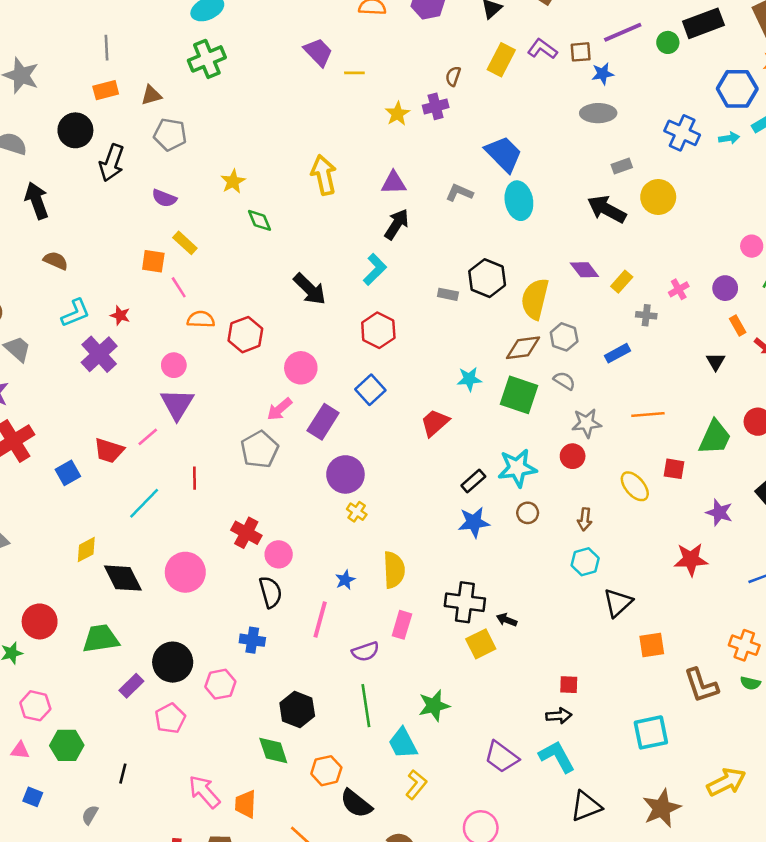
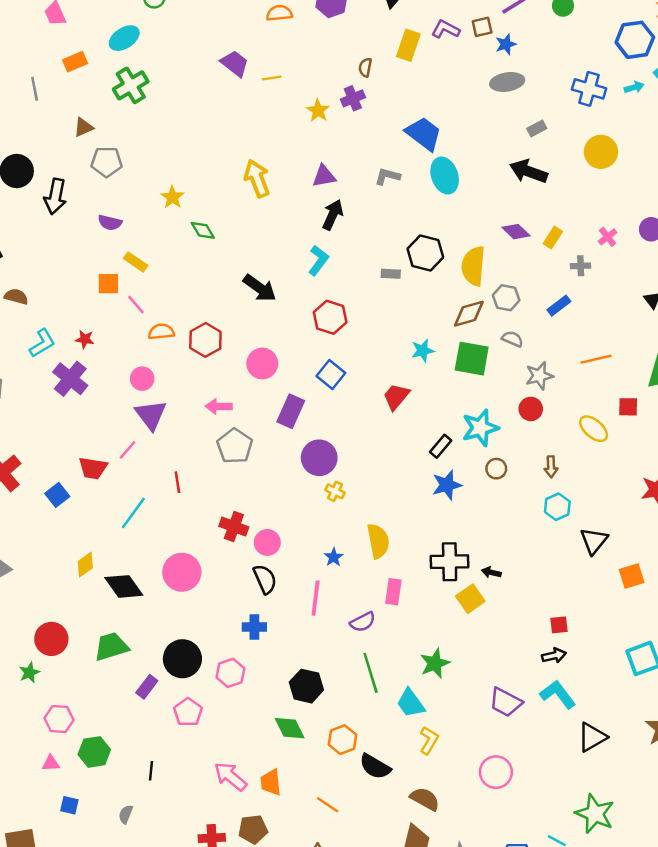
orange rectangle: (106, 90) -> (75, 62), moved
yellow circle: (658, 197) -> (601, 152), moved
pink arrow: (279, 409) -> (219, 406), moved, turned 50

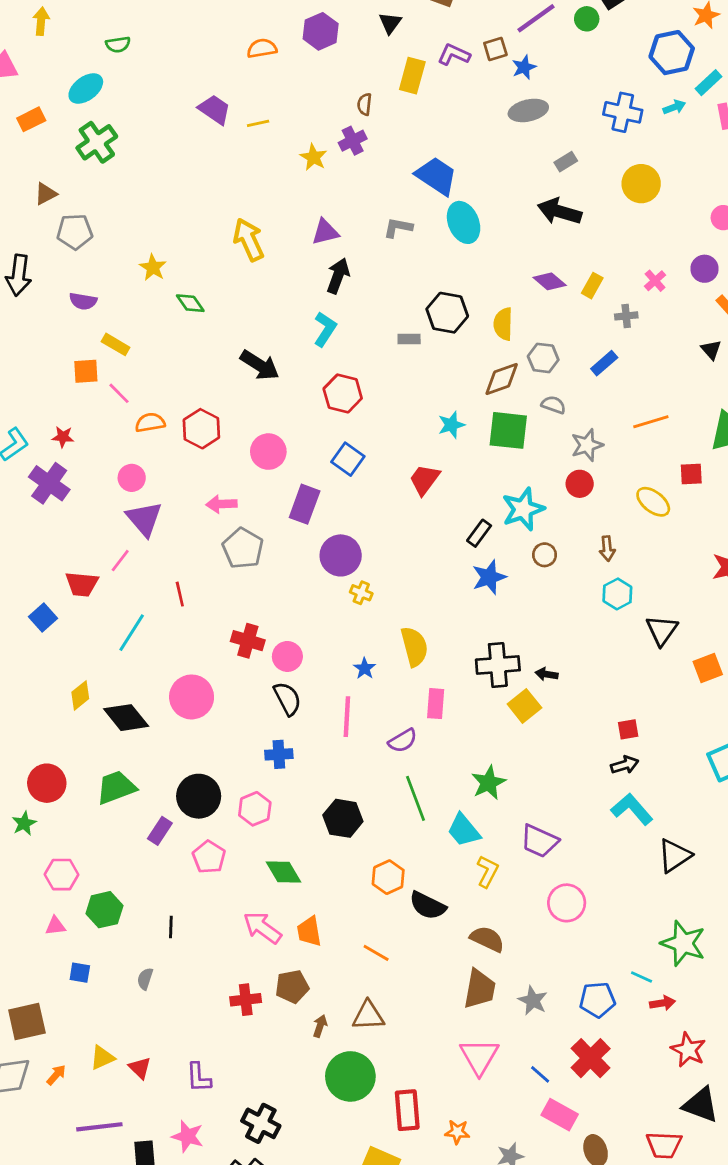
yellow semicircle: (473, 266) -> (503, 324), size x0.7
purple trapezoid: (506, 702) -> (539, 841), moved
green diamond: (290, 728) -> (284, 872), moved

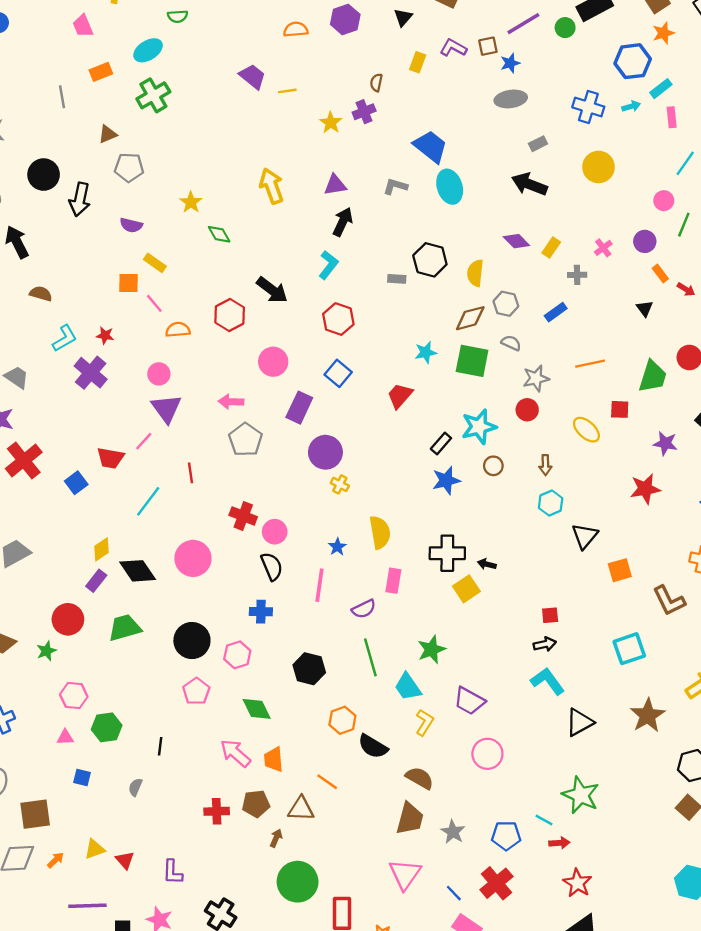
yellow rectangle: (412, 76) -> (418, 62), size x0.7
red hexagon: (201, 429) -> (230, 315), moved
purple rectangle: (160, 831) -> (96, 581), moved
brown triangle: (368, 1016) -> (301, 809), moved

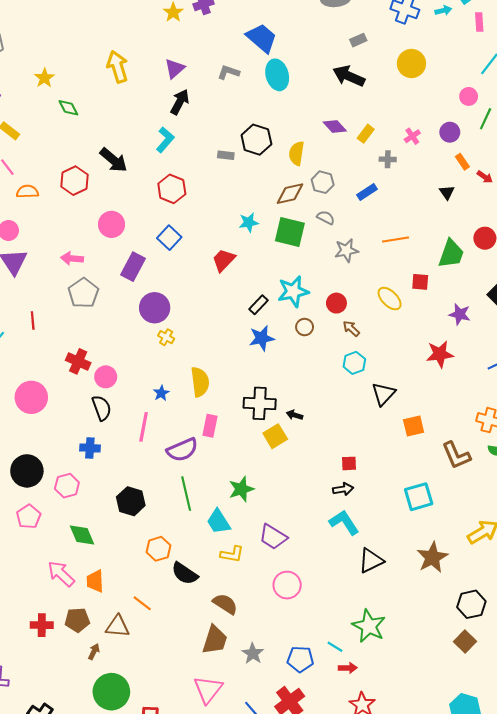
purple triangle: (335, 185) -> (175, 69), turned -35
red circle: (527, 410) -> (336, 303), moved
brown arrow: (545, 465) -> (351, 328), turned 132
purple semicircle: (364, 609) -> (182, 450), size x1.4
yellow L-shape: (425, 722) -> (232, 554), turned 65

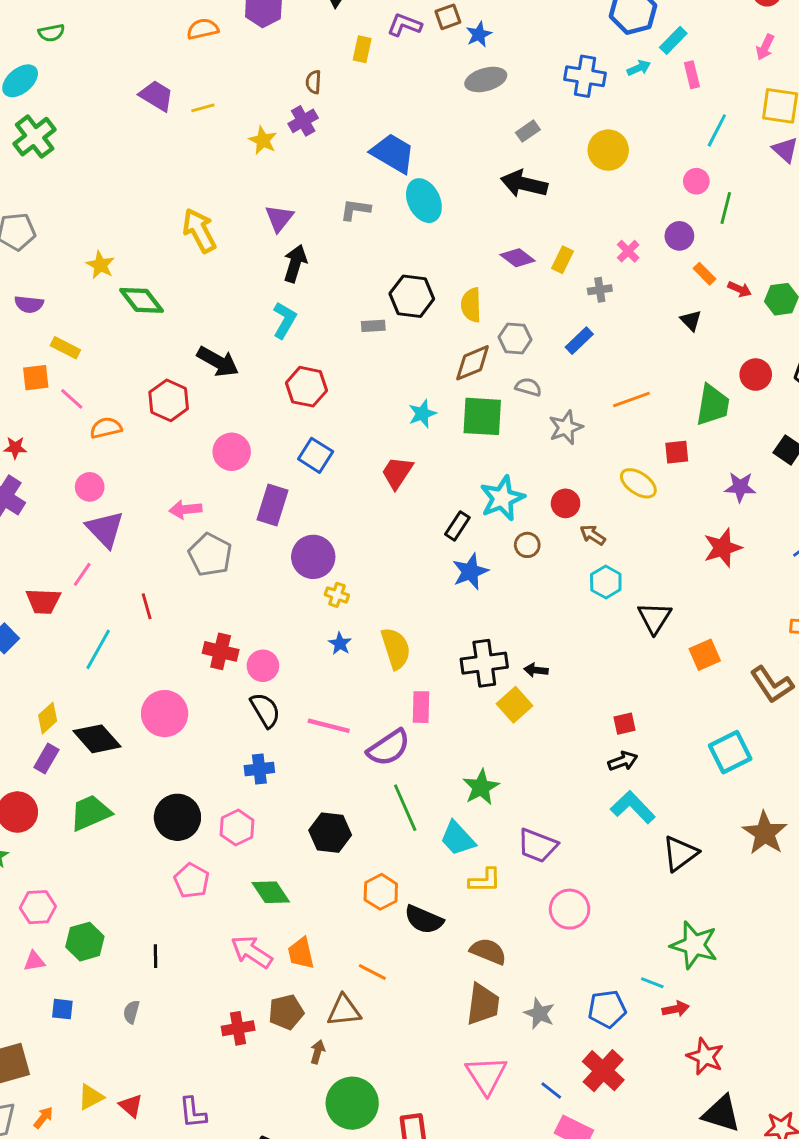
green diamond: (68, 108) -> (142, 300), size x1.4
blue star: (161, 393) -> (340, 644), moved
pink line: (144, 427) -> (329, 726), turned -76

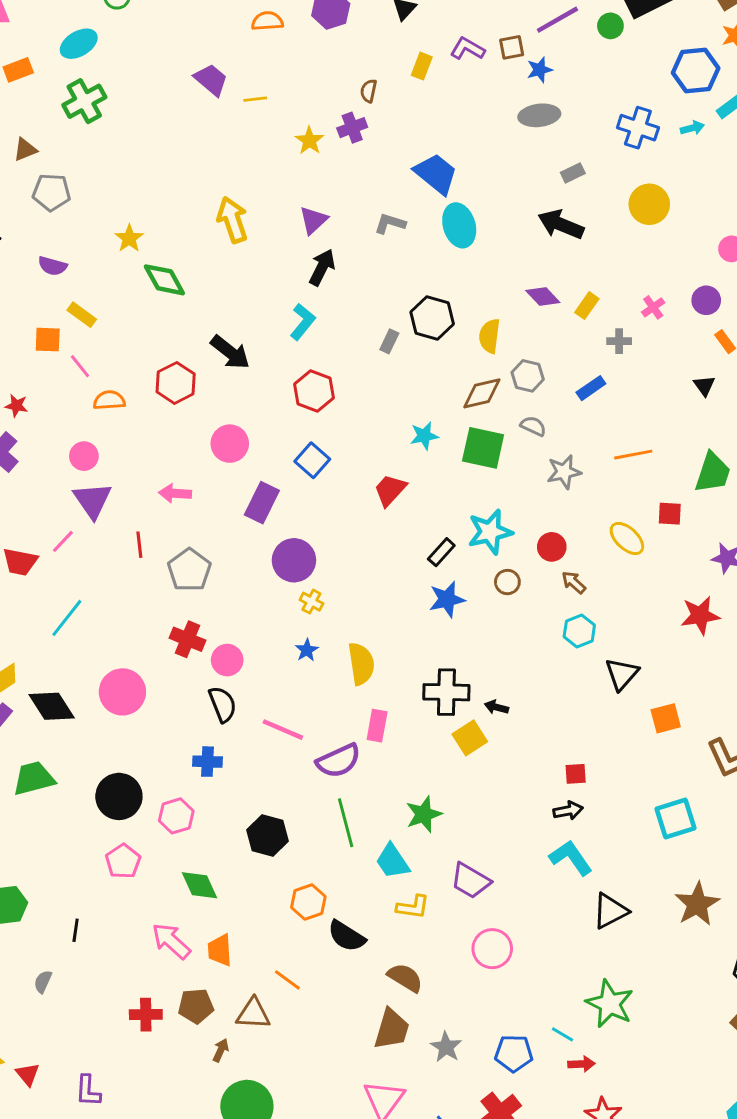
gray rectangle: (373, 326) -> (389, 341), turned -70
gray pentagon: (210, 555) -> (189, 570), moved
red line: (147, 606) -> (139, 545), moved

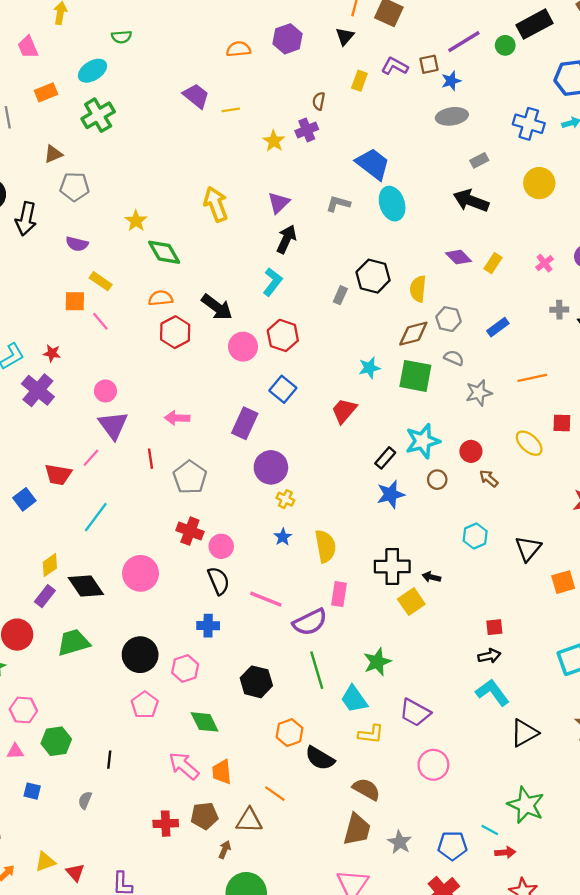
gray cross: (619, 341) -> (559, 310), moved
orange semicircle: (109, 400) -> (161, 298), moved
pink circle: (230, 444) -> (243, 347), moved
cyan hexagon: (579, 631) -> (475, 536), moved

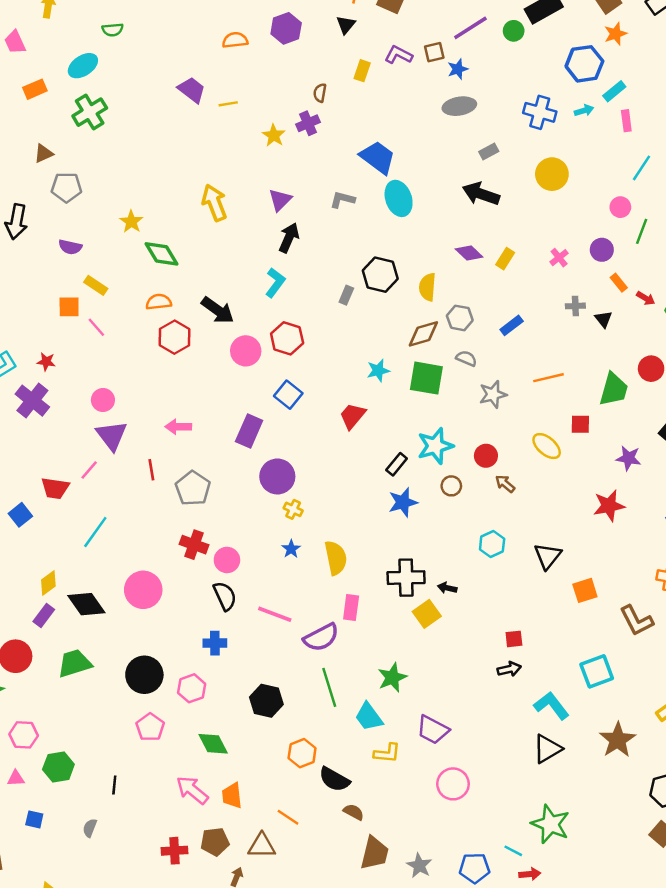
cyan L-shape: (492, 692) -> (551, 706), moved
brown semicircle: (366, 789) -> (354, 812), moved, size x0.7

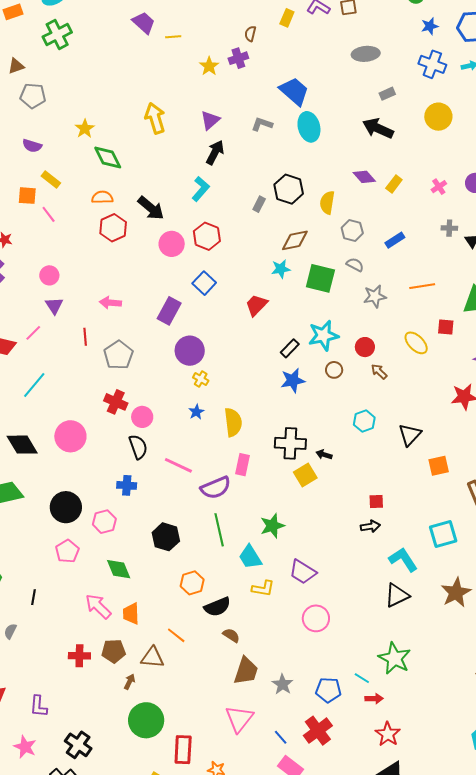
blue star: (458, 69) -> (430, 26), moved
brown diamond: (423, 334) -> (295, 240), moved
purple triangle: (112, 436) -> (54, 306), size x0.7
black semicircle: (334, 779) -> (217, 607), turned -56

